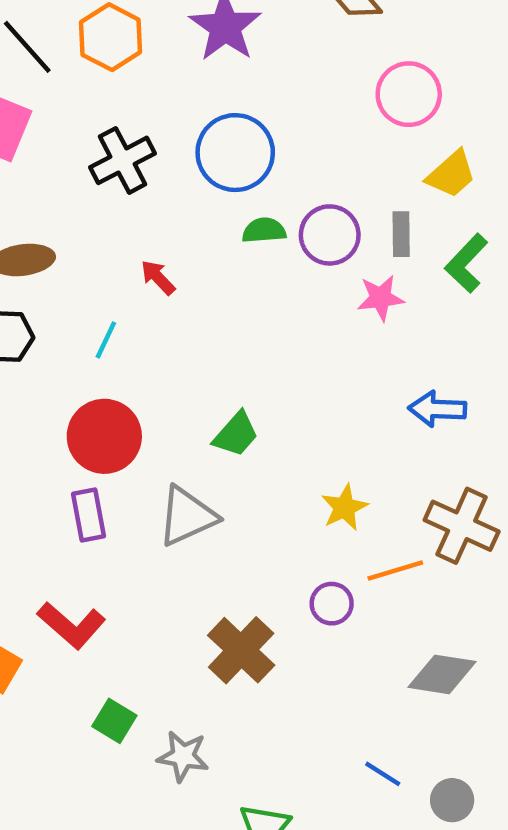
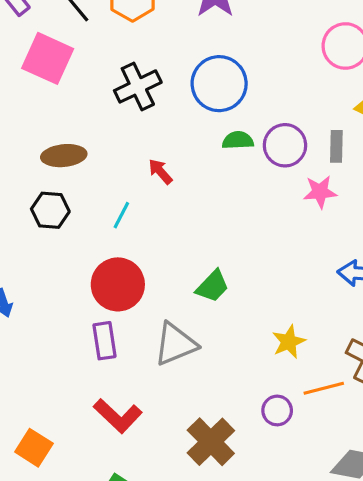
red L-shape: (71, 625) -> (118, 416), moved

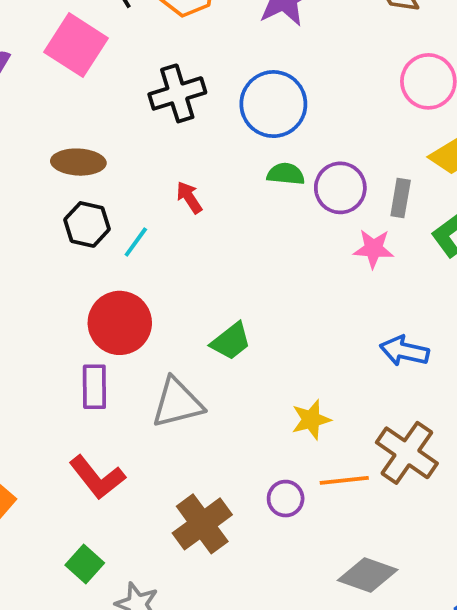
black hexagon: (50, 210) -> (87, 224), moved

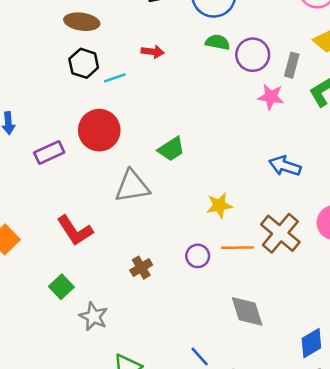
red arrow: (189, 197) -> (153, 52), turned 125
cyan line: (136, 242) -> (115, 78), turned 30
purple rectangle: (94, 387) -> (49, 152), moved, turned 60
brown cross: (202, 524) -> (141, 268), size x0.6
gray diamond: (368, 575) -> (247, 311), turned 48

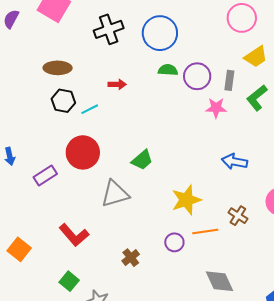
yellow star: (219, 205) -> (186, 200), size x1.4
brown cross: (280, 233) -> (238, 216), size x0.6

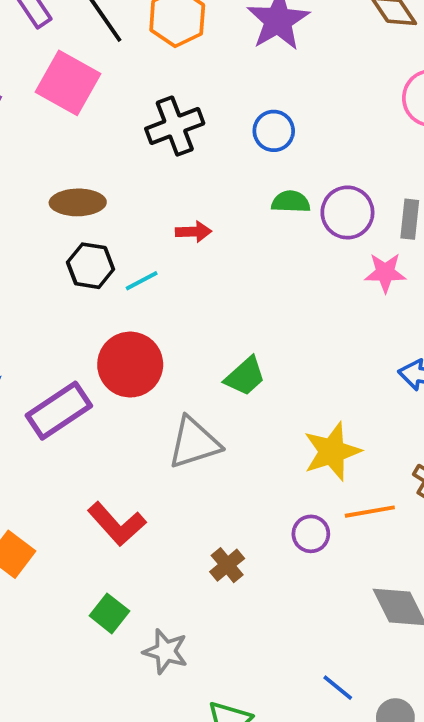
blue circle: (160, 33) -> (274, 131), size x0.6
purple rectangle: (45, 176) -> (59, 411), size x1.4

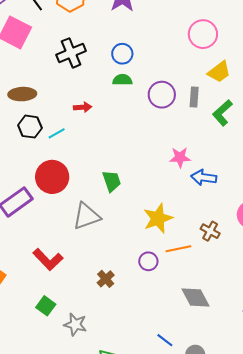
green semicircle: (291, 202) -> (122, 80), moved
pink star: (385, 273) -> (180, 157), moved
green trapezoid: (245, 376) -> (112, 181), turned -65

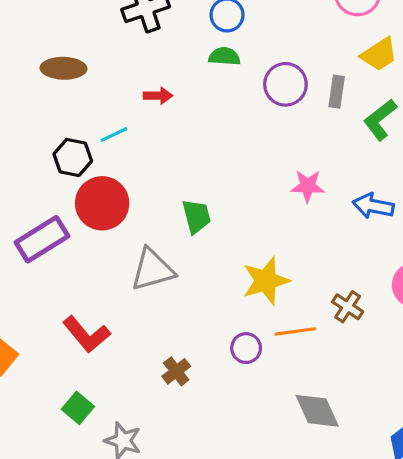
black hexagon: (30, 127) -> (73, 157), moved
blue arrow: (204, 177) -> (373, 206), moved

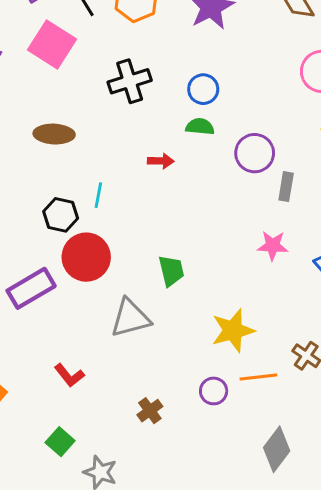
gray rectangle: (337, 92) -> (286, 187), moved
red arrow: (158, 96) -> (161, 161), moved
cyan line: (114, 135) -> (98, 195), turned -55
red L-shape: (86, 334) -> (69, 375), size x0.7
gray diamond: (317, 411) -> (277, 449), turned 60

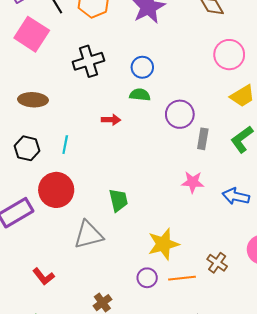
black hexagon: (61, 215) -> (27, 148), moved
purple circle: (214, 391) -> (147, 278), moved

